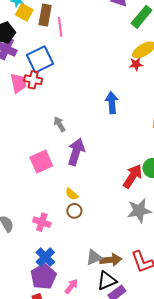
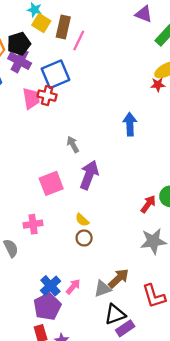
pink line: (60, 27) -> (79, 40), turned 30
red arrow: (133, 176) -> (148, 204), size x0.7
pink cross: (42, 222) -> (33, 224), moved, turned -30
brown arrow: (111, 260) -> (119, 278), moved, turned -40
pink arrow: (71, 286) -> (73, 287), moved

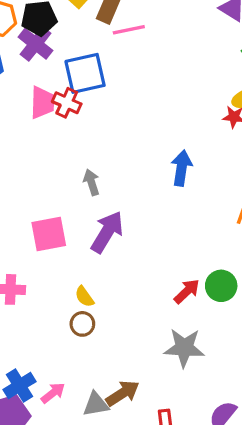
pink line: (79, 40) -> (129, 30), turned 42

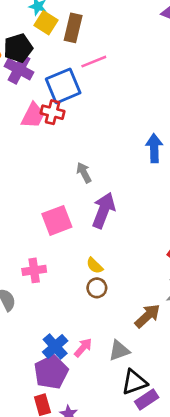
pink line: (129, 30) -> (94, 62), moved
pink trapezoid: (42, 103) -> (33, 115), turned 36
brown arrow: (122, 393) -> (147, 316), moved

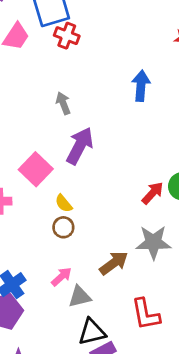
red cross: (53, 112) -> (67, 36), moved
pink square: (57, 220) -> (36, 169), moved, turned -32
pink arrow: (83, 348) -> (61, 277), moved

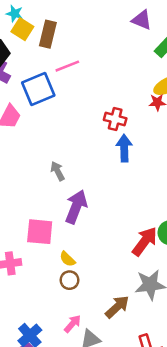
red cross: (67, 36) -> (115, 119), moved
pink square: (36, 169) -> (40, 232), turned -32
red arrow: (153, 193) -> (145, 241), size x1.4

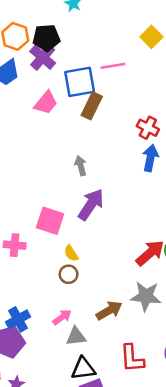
yellow square: (22, 29) -> (151, 37), moved
brown rectangle: (48, 34) -> (92, 106), moved

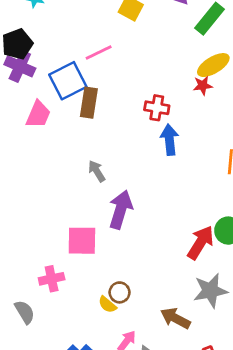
yellow semicircle: (71, 253) -> (107, 305), moved
brown arrow: (109, 311) -> (175, 318), turned -105

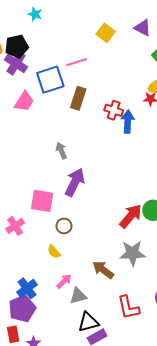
brown rectangle: (89, 103) -> (78, 98), moved
blue arrow: (170, 140) -> (128, 122), moved
pink cross: (52, 279) -> (15, 226), turned -30
brown circle: (120, 292) -> (64, 226), moved

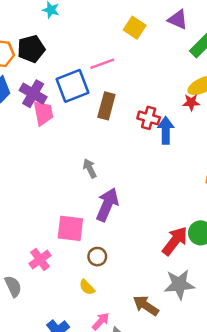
purple cross: (16, 63) -> (33, 94), moved
pink trapezoid: (24, 101) -> (43, 113), turned -40

